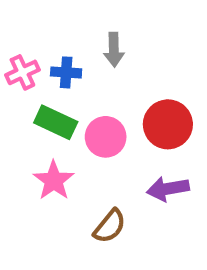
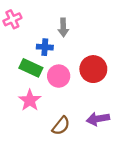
pink cross: (22, 72) -> (12, 19), moved
blue cross: (66, 72) -> (45, 47), moved
purple arrow: (168, 189) -> (98, 119), moved

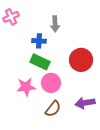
green rectangle: (31, 68) -> (40, 62), moved
pink circle: (59, 76) -> (51, 83), moved
pink star: (30, 100) -> (26, 87), turned 30

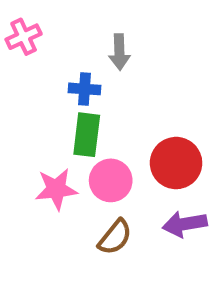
red circle: (81, 60) -> (176, 163), moved
green rectangle: (40, 62) -> (87, 135), turned 72

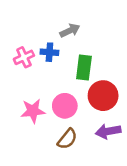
pink cross: (24, 37) -> (24, 57), moved
gray arrow: (119, 52) -> (70, 31), turned -114
green rectangle: (87, 135) -> (84, 68), moved

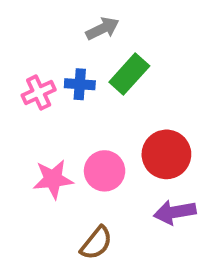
gray arrow: (70, 31) -> (102, 29), moved
green rectangle: (84, 68) -> (129, 74), moved, turned 35
brown semicircle: (67, 139) -> (96, 243), moved

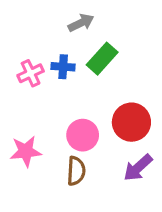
pink star: (53, 179) -> (26, 151), moved
purple arrow: (175, 212) -> (138, 168), turned -32
brown semicircle: (96, 243) -> (76, 171), moved, turned -36

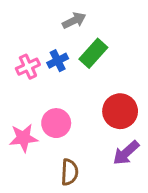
blue cross: (63, 67) -> (58, 61), turned -30
pink circle: (83, 135) -> (56, 123), moved
brown semicircle: (76, 171) -> (70, 172), moved

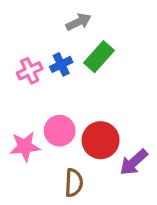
red circle: (120, 111) -> (101, 140), moved

